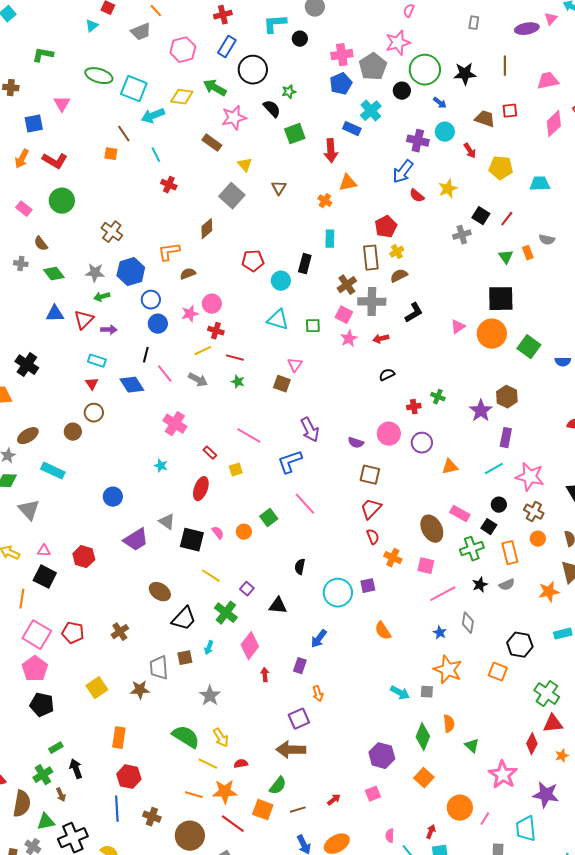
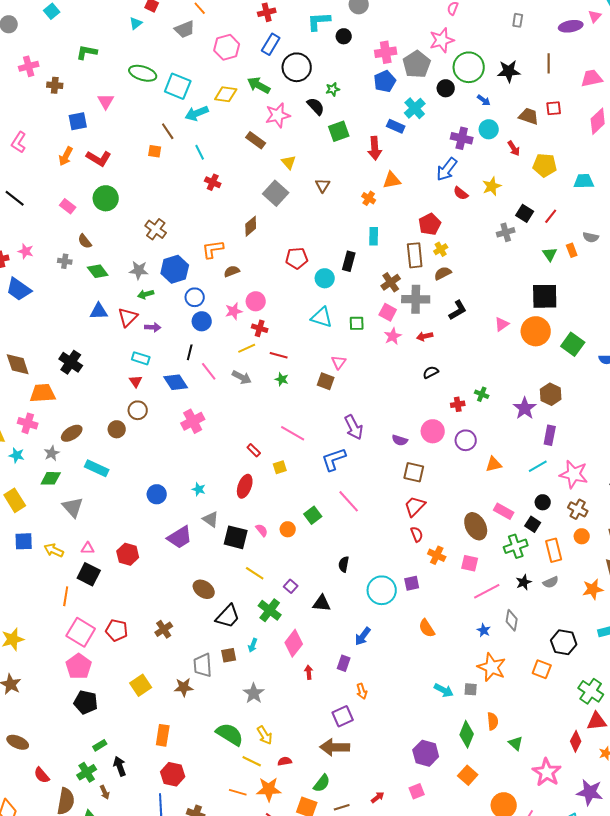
pink cross: (175, 424) -> (193, 421), moved, turned 30
cyan star: (161, 466) -> (199, 489), moved

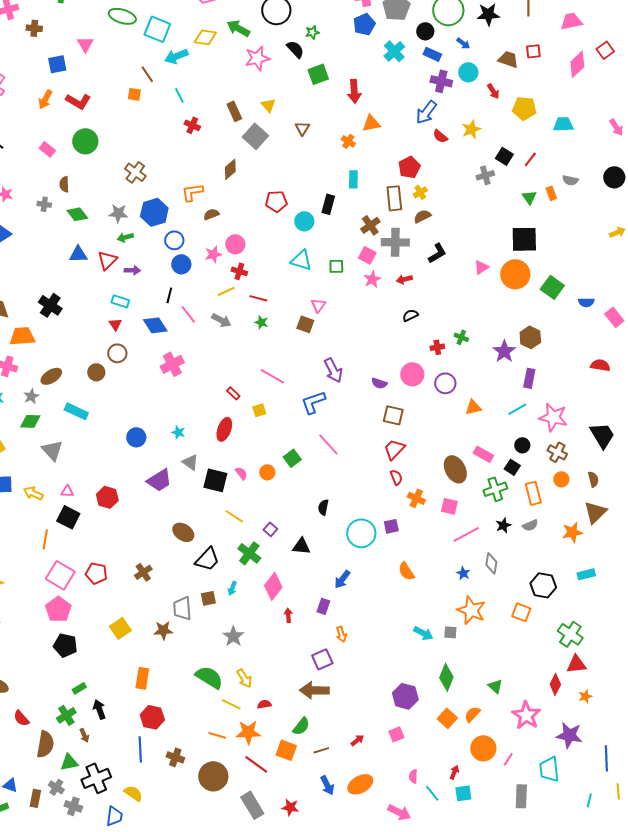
blue rectangle: (396, 126) -> (432, 54), moved
brown rectangle: (256, 140) -> (234, 111), moved, turned 30
brown semicircle: (85, 241) -> (64, 184), turned 35
orange semicircle: (493, 721) -> (472, 714), moved, turned -132

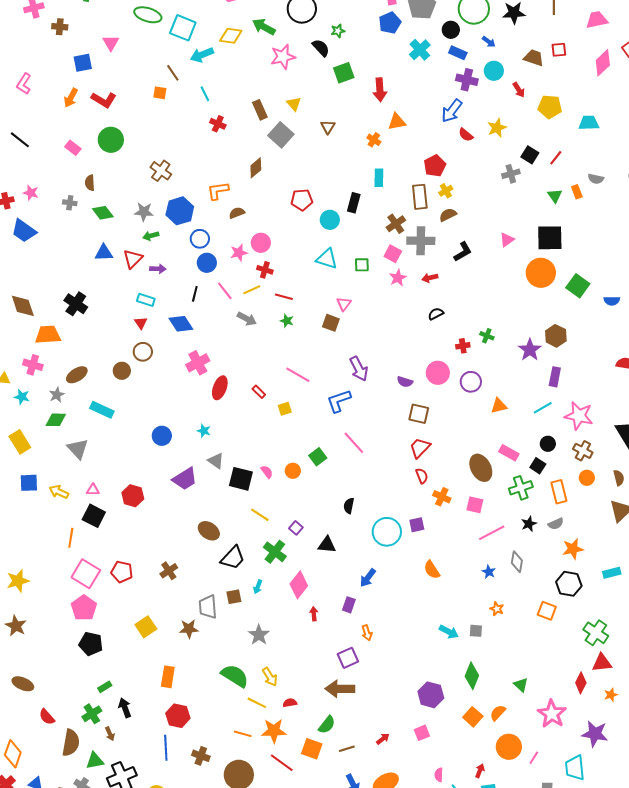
pink triangle: (481, 267) -> (507, 240), moved
pink line: (188, 314) -> (225, 291), moved
red ellipse: (224, 429) -> (220, 388), moved
orange star: (572, 532) -> (573, 549), moved
orange star: (471, 610) -> (497, 609), size x0.5

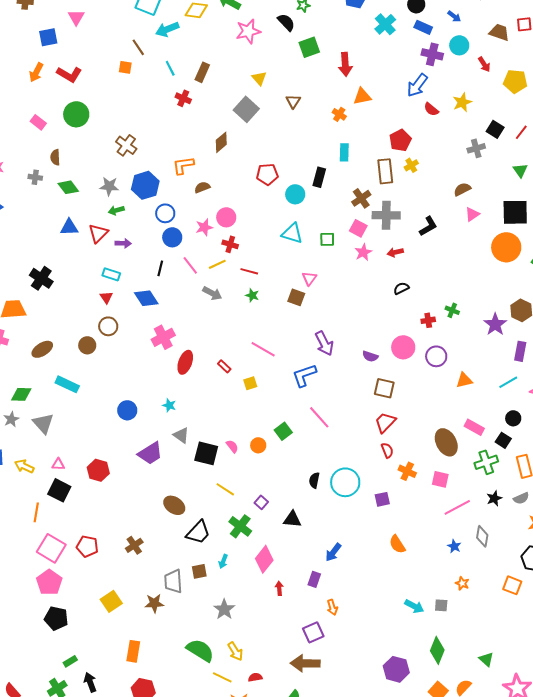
brown rectangle: (260, 110) -> (202, 72), moved, turned 48
brown semicircle: (448, 215) -> (462, 189), moved
gray star: (57, 395) -> (11, 419), moved
cyan circle: (387, 532) -> (345, 482), moved

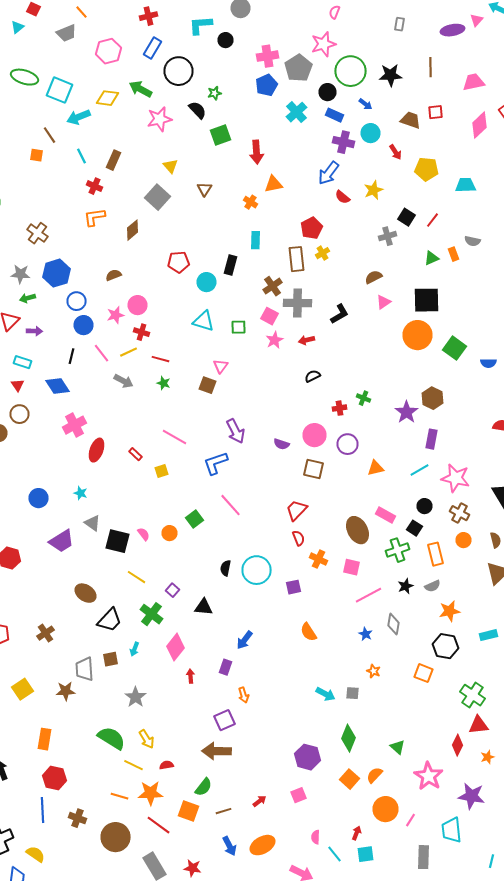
orange L-shape: (183, 165) -> (94, 217), moved
green triangle: (520, 170) -> (432, 258), turned 42
brown square: (384, 388) -> (314, 469), moved

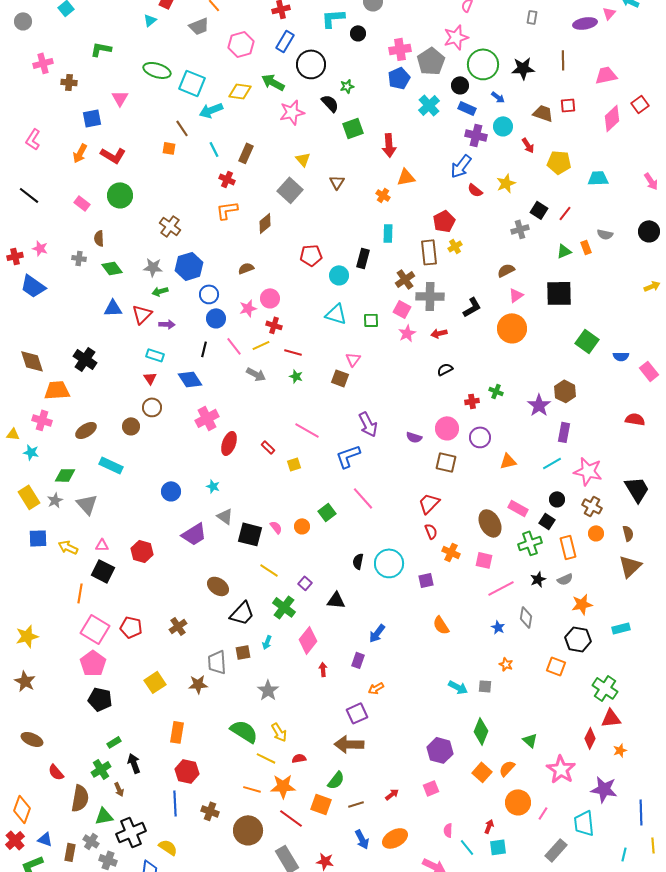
orange circle: (418, 335) -> (512, 328), moved
orange arrow: (244, 695) -> (376, 688), turned 77
gray rectangle: (424, 857) -> (556, 850), turned 40

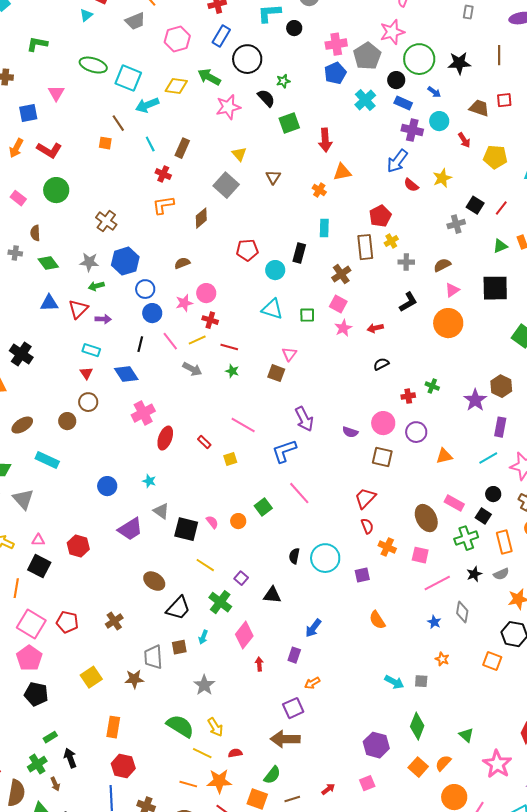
gray cross: (430, 296) -> (406, 262), moved, size x0.6

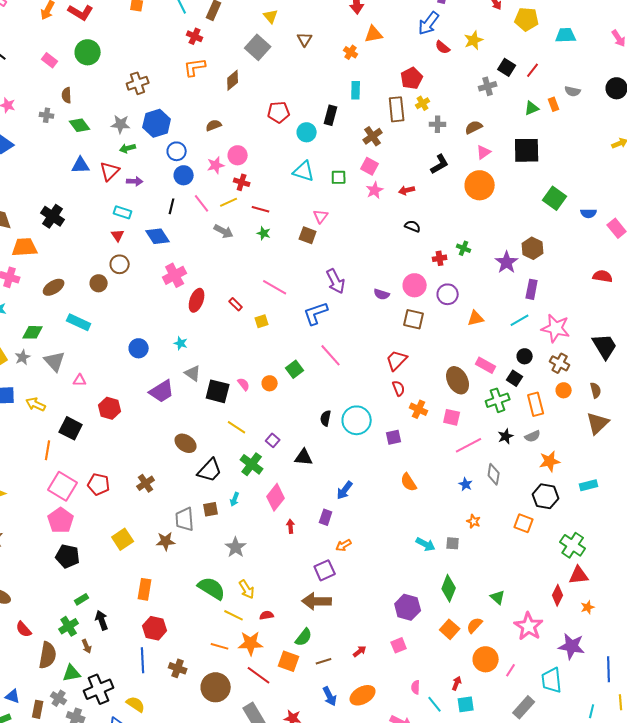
brown cross: (106, 221) -> (138, 83), turned 35
black semicircle: (381, 364) -> (413, 226), turned 49
pink triangle: (38, 540) -> (80, 380), moved

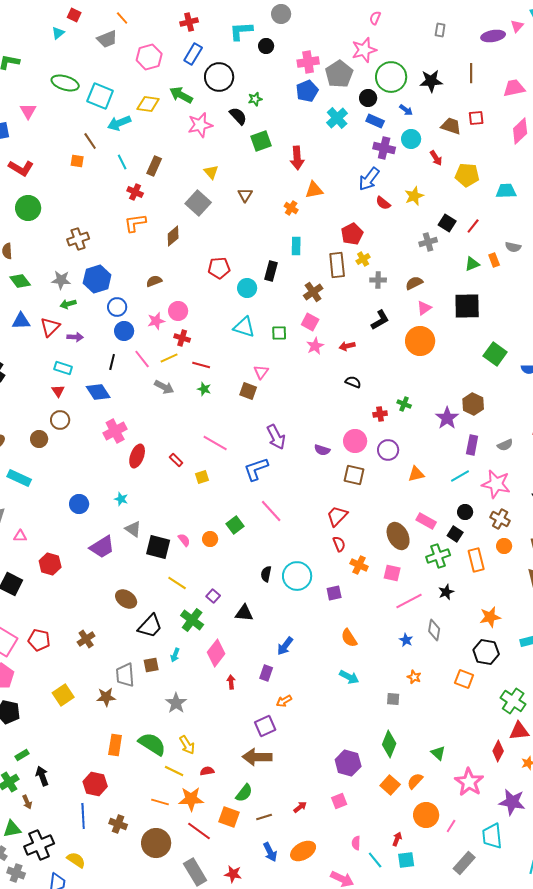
gray semicircle: (533, 436) -> (505, 445), moved
cyan arrow: (426, 544) -> (349, 677), moved
orange rectangle: (145, 589) -> (115, 745), moved

